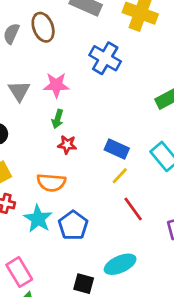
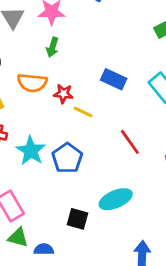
red star: (67, 145) -> (63, 94), moved
yellow line: (120, 176) -> (83, 112), moved, turned 72
orange semicircle: (51, 183) -> (32, 83), moved

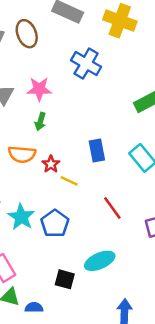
blue rectangle: (114, 79) -> (97, 150), turned 55
red star: (63, 94) -> (51, 164), turned 30

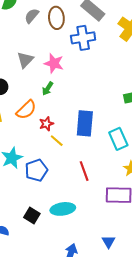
blue cross: (86, 64) -> (83, 38), moved, turned 35
blue rectangle: (97, 150) -> (85, 123), size x1.4
orange semicircle: (22, 154) -> (26, 110), turned -65

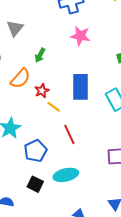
pink star: (54, 63) -> (80, 36), moved
blue pentagon: (36, 170) -> (35, 151), moved
red line: (84, 171) -> (69, 134), moved

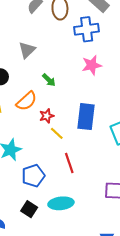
pink star: (80, 36) -> (92, 65), turned -30
green arrow: (40, 55) -> (49, 80), turned -80

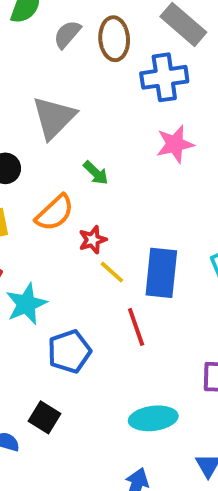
gray triangle: (27, 50) -> (54, 118), size x1.4
blue rectangle: (86, 117) -> (161, 273), moved
cyan ellipse: (61, 203) -> (153, 418), moved
black square: (29, 209) -> (44, 417), moved

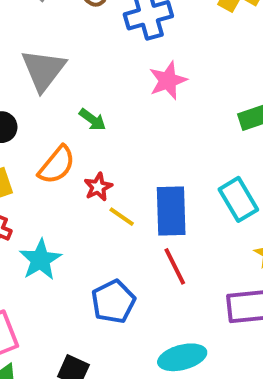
red line: (136, 327) -> (175, 266), moved
blue pentagon: (69, 351) -> (113, 302), moved

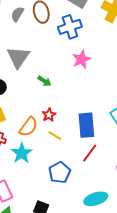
orange semicircle: (57, 165) -> (28, 127), moved
yellow line: (122, 217) -> (55, 136), moved
red line: (175, 266) -> (90, 153), turned 66

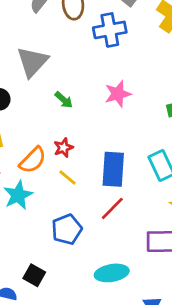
pink star: (81, 59) -> (118, 94), moved

